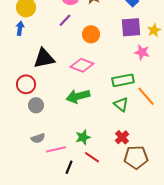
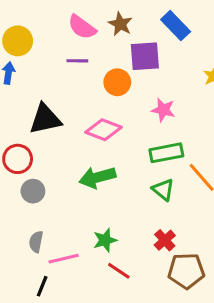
purple line: (65, 20) -> (77, 61), turned 48
purple square: (131, 27) -> (145, 56), moved
pink star: (142, 52) -> (163, 110), moved
gray semicircle: (38, 138) -> (36, 242), turned 120
black line: (69, 167) -> (42, 286), moved

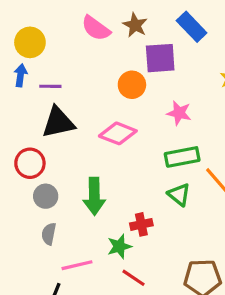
purple line: (77, 61) -> (50, 86), moved
green arrow: (97, 177) -> (94, 196), moved, turned -76
red cross: (165, 240) -> (141, 224), moved, turned 30
gray semicircle: (36, 242) -> (49, 234), moved

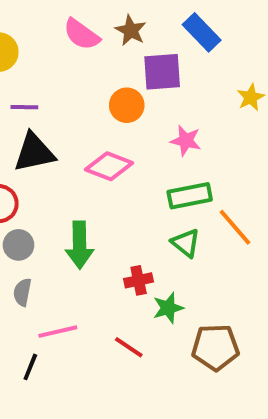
green star: (119, 246) -> (168, 308), moved

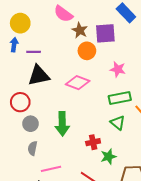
brown star: (131, 30) -> (80, 30), moved

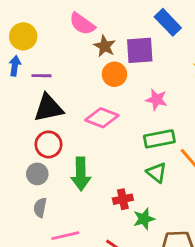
red circle: (20, 102) -> (48, 144), moved

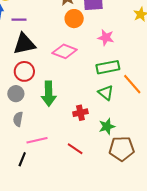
green star: (144, 219) -> (107, 126), moved

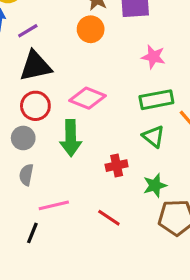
orange circle: (74, 19) -> (91, 29), moved
purple line: (19, 20) -> (28, 31), turned -32
pink diamond: (65, 51) -> (88, 98), moved

